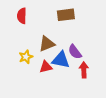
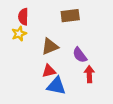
yellow star: (26, 57) -> (19, 34), moved
blue triangle: (61, 60) -> (56, 86), moved

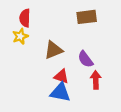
brown rectangle: (70, 16) -> (87, 17), moved
red triangle: (49, 71) -> (61, 76), moved, turned 32

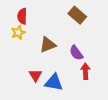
brown rectangle: (87, 17) -> (77, 15), turned 48
red triangle: (61, 76) -> (36, 75), moved, turned 40

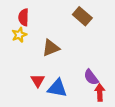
purple semicircle: (76, 53) -> (91, 77), moved
red arrow: (85, 71) -> (100, 92), moved

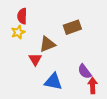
brown rectangle: (82, 16) -> (72, 27), moved, turned -60
red triangle: (38, 81) -> (35, 59), moved

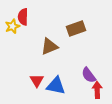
yellow star: (18, 32) -> (12, 26), moved
red triangle: (35, 59) -> (37, 80), moved

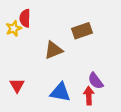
red triangle: (37, 80) -> (17, 85), moved
red arrow: (97, 90) -> (89, 96), moved

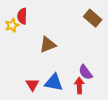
brown rectangle: (82, 31) -> (93, 18), moved, turned 60
red triangle: (17, 85) -> (32, 85), moved

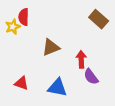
red triangle: (32, 85) -> (21, 83), moved, turned -40
red arrow: (79, 86) -> (81, 59), moved

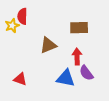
brown rectangle: (99, 19) -> (79, 28), moved, turned -42
blue triangle: (57, 88) -> (66, 78), moved

